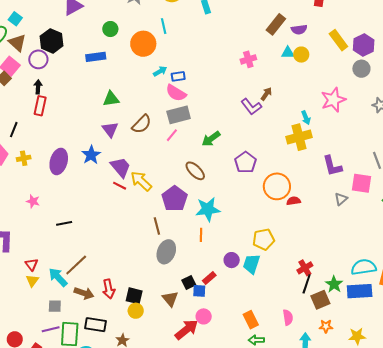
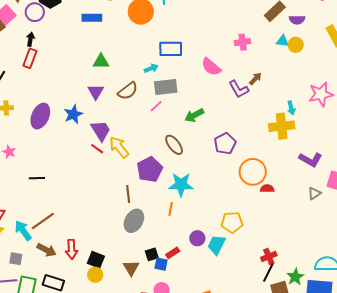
cyan arrow: (160, 71) -> (151, 68), moved
blue rectangle: (178, 76) -> (171, 49), size x1.6
pink semicircle: (176, 93) -> (211, 67), moved
purple L-shape: (332, 166) -> (310, 159), turned -55

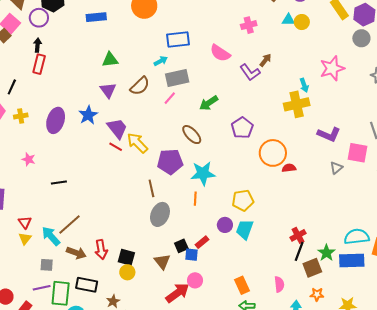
purple pentagon: (150, 169) -> (170, 162), turned 30
yellow pentagon: (232, 222) -> (243, 200), moved

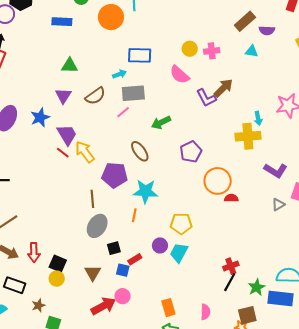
yellow circle: (302, 22) -> (190, 49), moved
brown arrow: (265, 60) -> (223, 88), size x1.5
black square: (181, 246) -> (114, 248), moved
brown square: (312, 268) -> (247, 315), moved

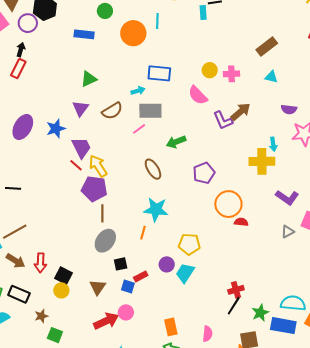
purple semicircle: (267, 30) -> (289, 109), moved
green triangle: (70, 66) -> (89, 79), turned -30
purple pentagon: (115, 175) -> (94, 189), moved

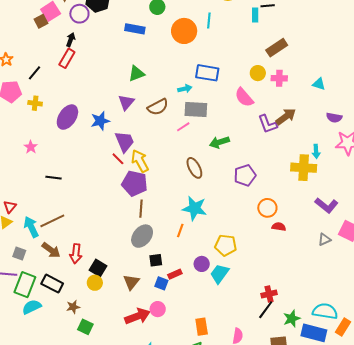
brown rectangle: (267, 46) -> (277, 48), moved
orange circle: (228, 204) -> (267, 208), size x0.7

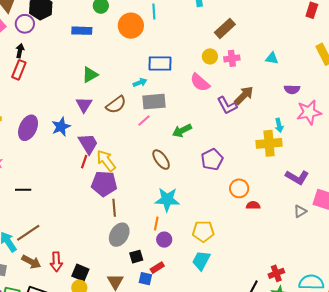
red line: (118, 159) -> (84, 162), turned 72
purple circle: (202, 264) -> (164, 240), moved
red cross: (269, 294) -> (276, 273), moved

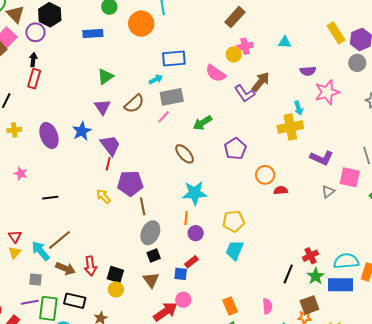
yellow circle: (210, 56) -> (234, 54), moved
purple ellipse: (28, 128) -> (49, 135), turned -40
yellow arrow: (106, 161) -> (103, 196), moved, size x0.7
black square: (136, 257) -> (154, 255), moved

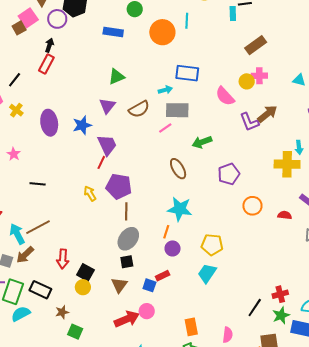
yellow cross: (14, 130) -> (16, 110), turned 32
red semicircle: (281, 190) -> (285, 215), moved
brown arrow: (66, 268) -> (25, 255), moved, turned 102

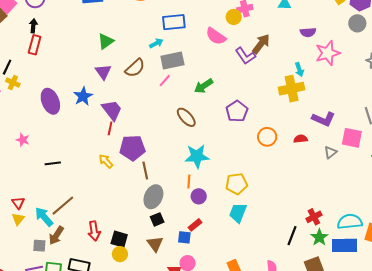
yellow cross: (16, 110) -> (13, 83), moved

